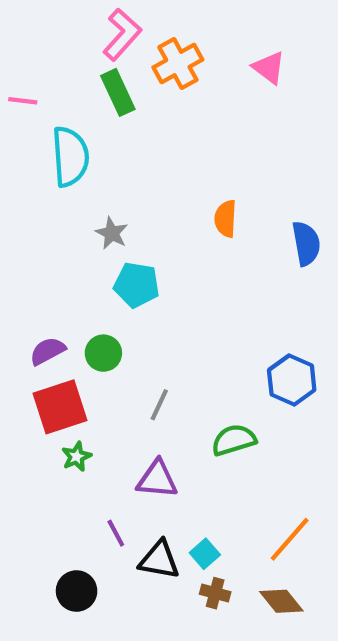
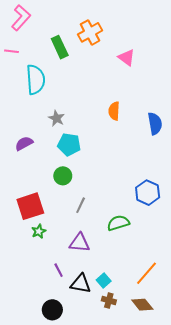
pink L-shape: (122, 35) -> (21, 18), moved
pink triangle: (269, 68) -> (127, 58), moved
purple semicircle: (48, 351) -> (24, 143), moved
green circle: (103, 353) -> (63, 176), moved
black circle: (77, 591) -> (52, 310), moved

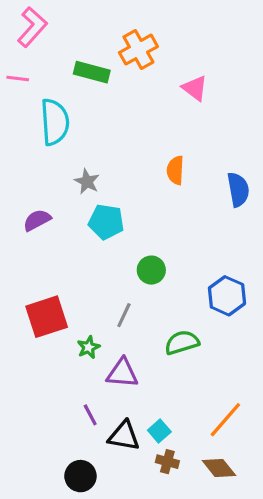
green rectangle: (60, 47) -> (92, 72), turned -50
green circle: (63, 176) -> (151, 270), moved
green star: (39, 231) -> (89, 347), moved

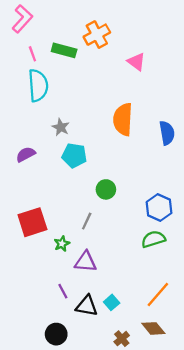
pink line: (18, 78) -> (32, 54), moved, turned 63
orange semicircle: (175, 170) -> (123, 119), size x1.6
green semicircle: (182, 342) -> (153, 239), moved
brown cross: (167, 462) -> (122, 339), moved, turned 35

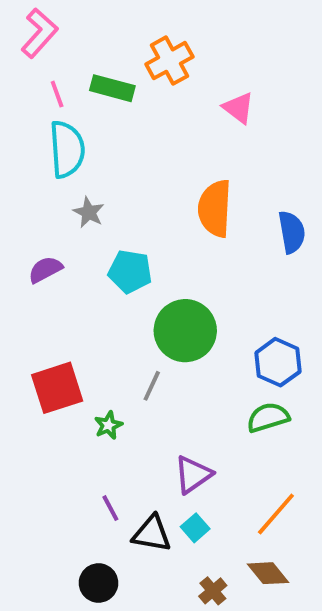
gray star: (61, 127) -> (89, 212), moved
green circle: (106, 189) -> (185, 331), size x1.8
purple triangle: (86, 262) -> (193, 475), moved, turned -40

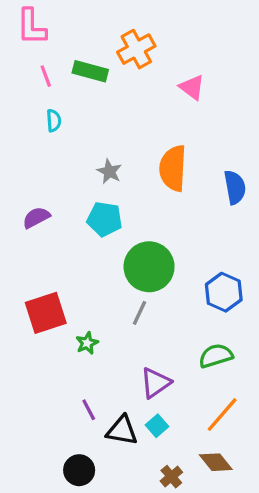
pink L-shape: (39, 33) -> (31, 27), turned 138
cyan semicircle: (67, 149) -> (54, 121), size x0.5
gray star: (89, 212) -> (109, 171), moved
gray line: (152, 386) -> (140, 313), moved
green semicircle: (268, 417) -> (216, 356), moved

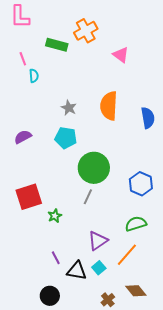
pink line: (46, 76) -> (23, 59), moved
orange line: (222, 415) -> (127, 255), moved

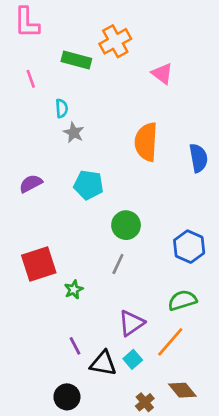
cyan semicircle: (34, 76) -> (62, 108), moved
gray star: (69, 108) -> (74, 133), moved
green circle: (94, 168) -> (126, 225), size x0.7

